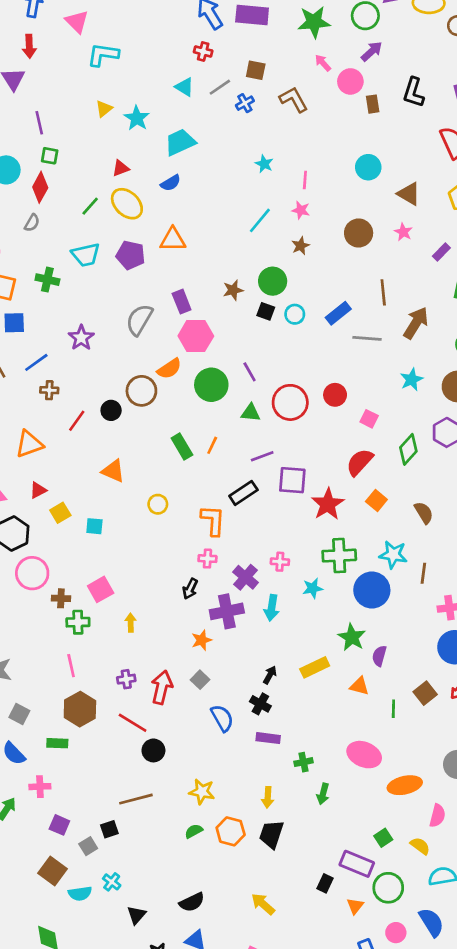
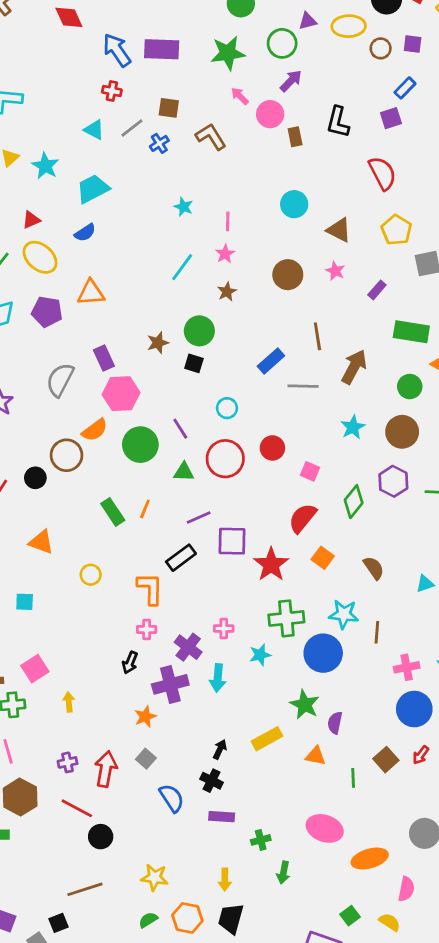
pink star: (301, 210) -> (225, 254), turned 30
cyan circle: (295, 314) -> (227, 408), moved

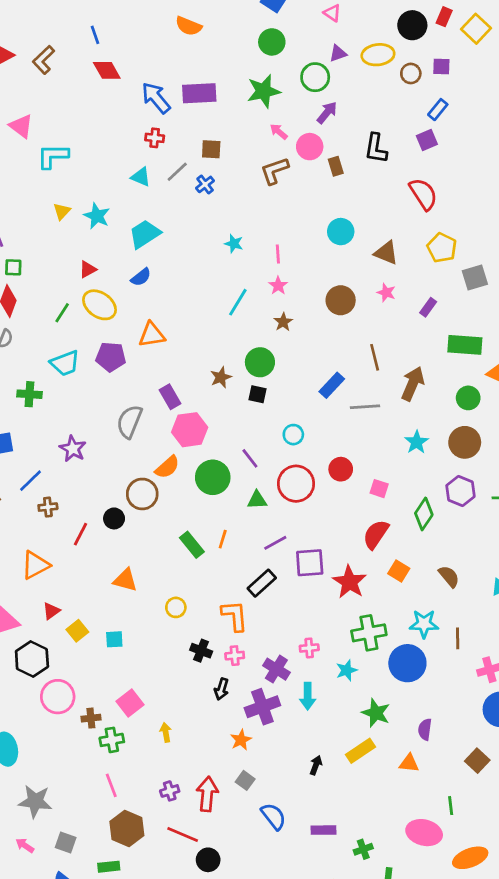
brown L-shape: (211, 137) -> (275, 171), moved, turned -72
green star: (305, 705) -> (376, 713), moved
green line: (353, 778) -> (451, 806), moved
black cross: (212, 781) -> (201, 651), moved

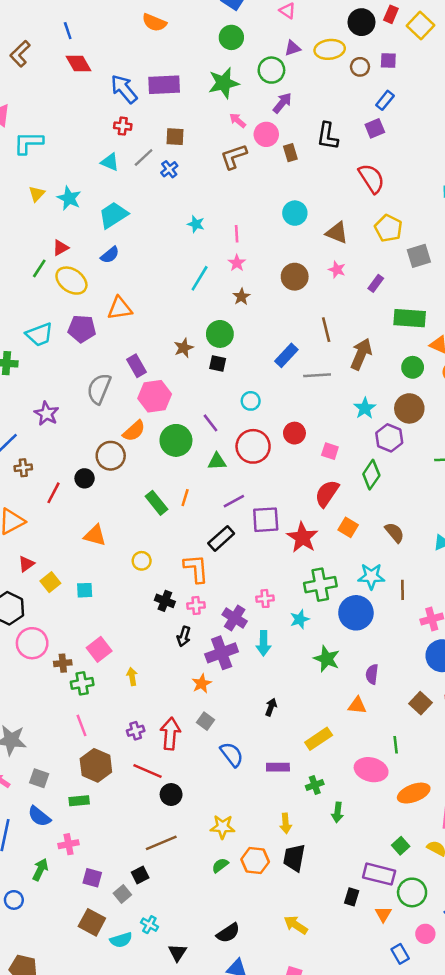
green line: (62, 313) -> (39, 268), moved
purple hexagon: (460, 491) -> (389, 438), moved
yellow rectangle: (361, 751) -> (319, 739), moved

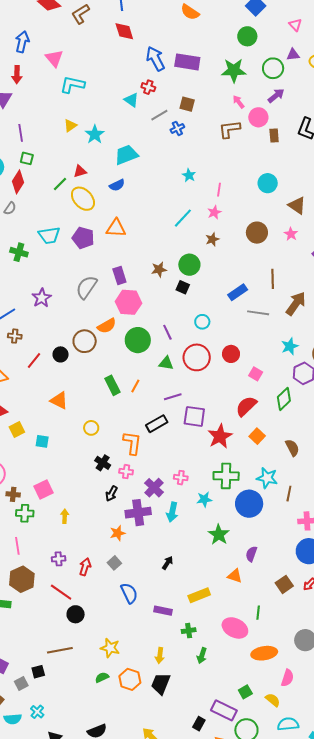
cyan triangle: (110, 162) -> (131, 100), moved
red arrow: (170, 734) -> (85, 567), size x0.7

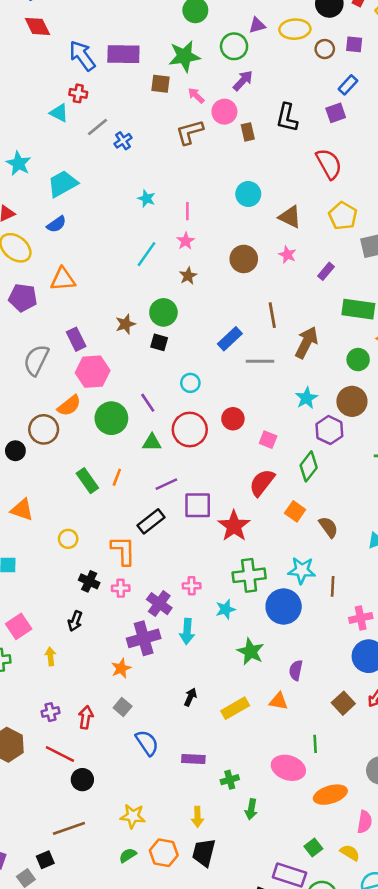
brown square: (187, 104) -> (160, 84), moved
orange square: (257, 436) -> (295, 511), moved
black arrow: (111, 494) -> (75, 621), moved
yellow rectangle: (199, 595) -> (235, 708), moved

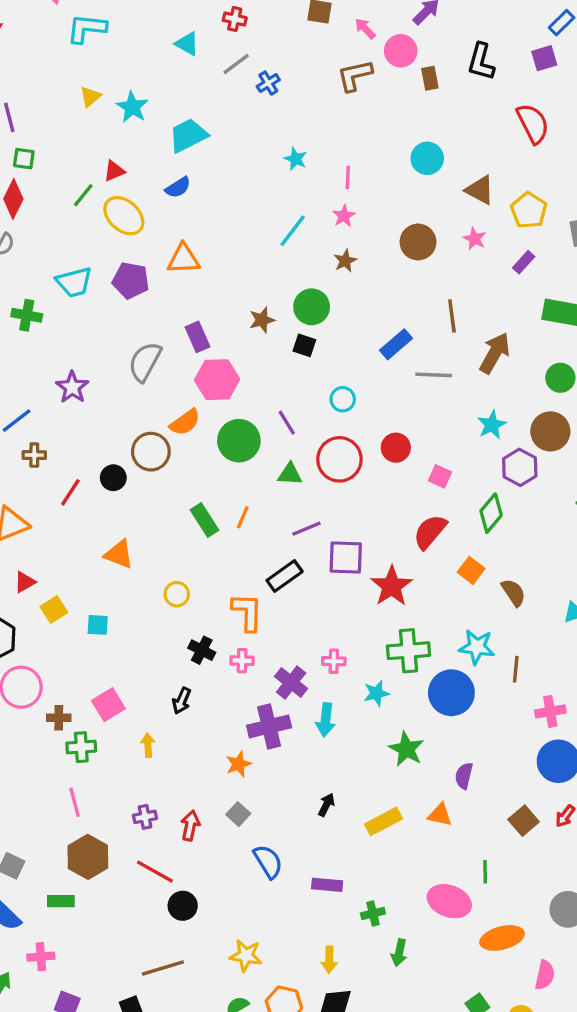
red cross: (78, 93) -> (235, 19), moved
yellow pentagon: (343, 216) -> (529, 210), moved

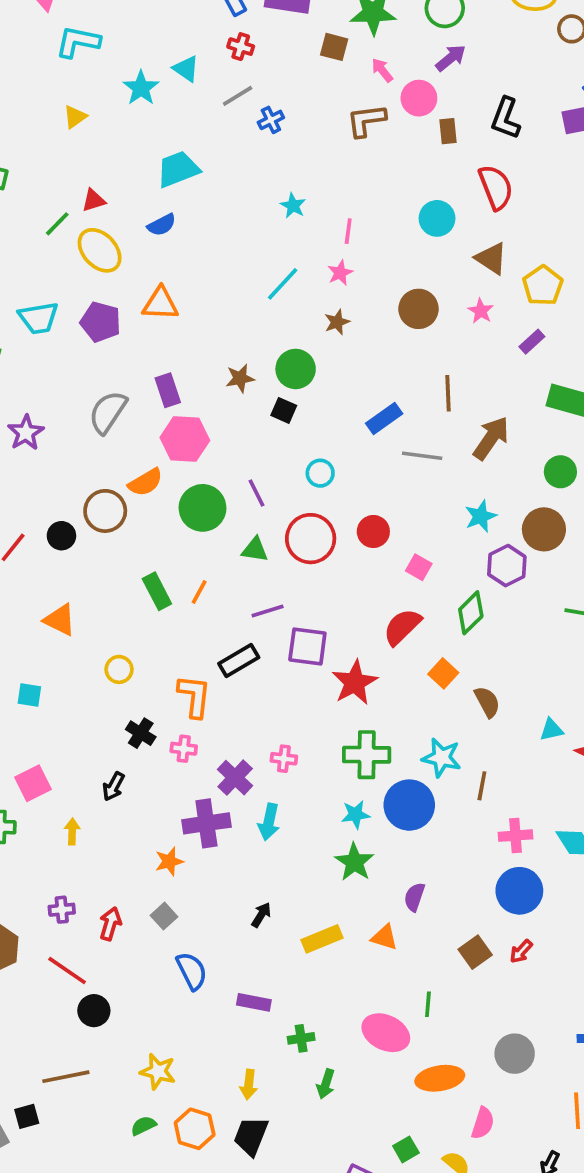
cyan star: (132, 107) -> (141, 88), moved
red semicircle: (533, 124) -> (496, 187), moved
cyan star: (376, 693) -> (356, 814), moved

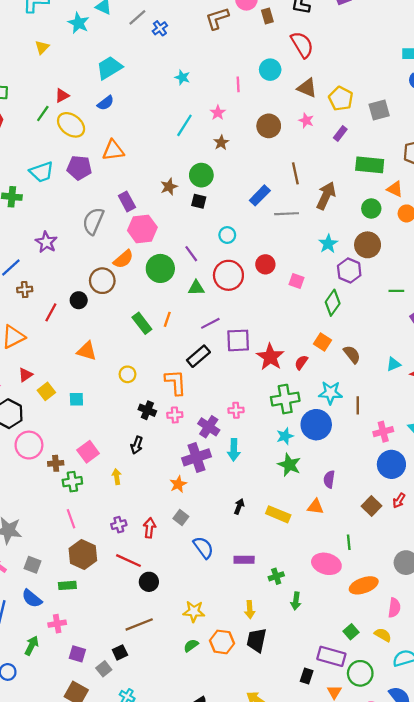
pink line: (348, 231) -> (238, 84), moved
red semicircle: (402, 627) -> (301, 362), moved, size x0.6
yellow rectangle: (322, 939) -> (278, 514), turned 55

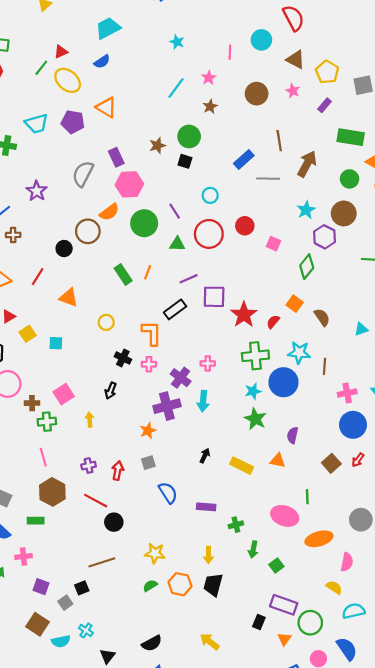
orange triangle: (113, 150) -> (106, 107), turned 35
red line: (51, 312) -> (38, 277), moved
gray square: (181, 518) -> (148, 463), turned 32
green square: (351, 632) -> (276, 566), moved

